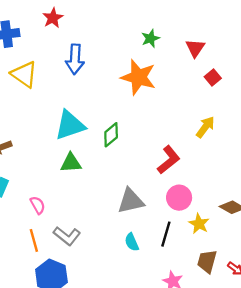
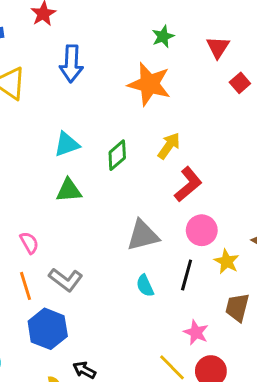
cyan triangle: (70, 125) -> (67, 144), size x0.7
yellow arrow: (205, 127) -> (169, 146), moved

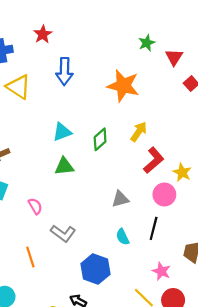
green star: (163, 36) -> (147, 43), moved
gray triangle: (143, 235) -> (120, 199), size x0.7
yellow star: (227, 262) -> (182, 172), moved
orange line: (25, 286) -> (30, 257), moved
blue hexagon: (48, 329) -> (95, 269), moved

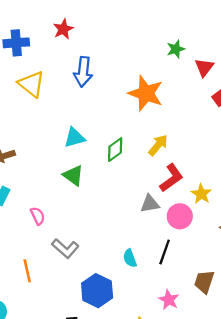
green triangle: (64, 166) -> (73, 175), turned 36
gray triangle: (120, 199) -> (150, 204), moved

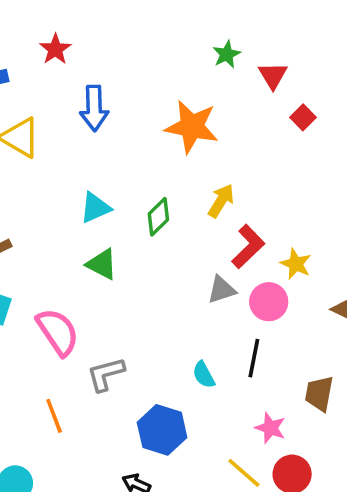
pink semicircle: (38, 216) -> (58, 332), size x1.8
gray L-shape: (65, 248) -> (106, 374), turned 132

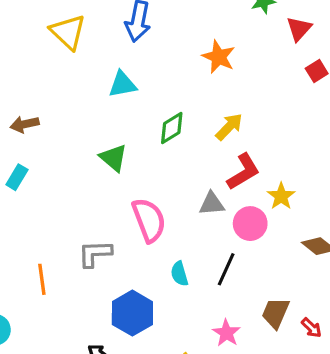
orange star: (192, 127) -> (219, 57), size x0.7
cyan triangle: (95, 208) -> (122, 84), moved
pink semicircle: (58, 332) -> (149, 220), moved

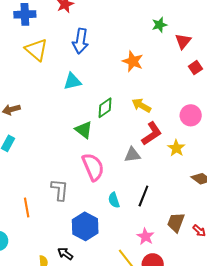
yellow arrow: (229, 127) -> (141, 105), turned -102
green triangle: (113, 158) -> (84, 130), moved
pink circle: (250, 224) -> (191, 115), moved
gray L-shape: (95, 254) -> (60, 190), turned 100

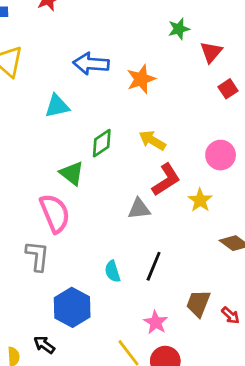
blue arrow: (80, 41) -> (91, 64), moved, turned 85
orange star: (133, 61) -> (141, 79), turned 30
pink semicircle: (93, 167) -> (55, 213), moved

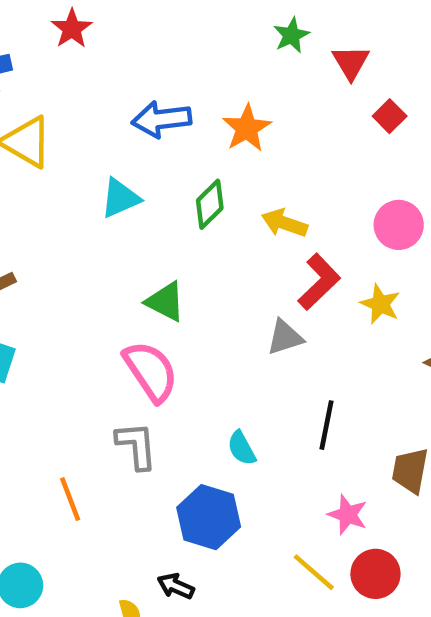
green diamond: (102, 143) -> (210, 204), moved
cyan semicircle: (113, 271) -> (242, 448), moved

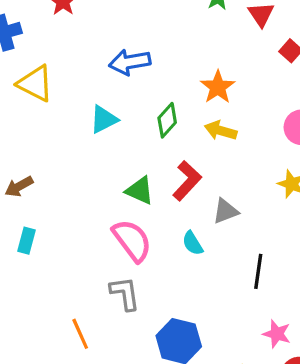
orange star: (247, 128) -> (218, 87), moved
red L-shape: (319, 282) -> (187, 181), moved
cyan semicircle: (242, 448) -> (193, 243), moved

